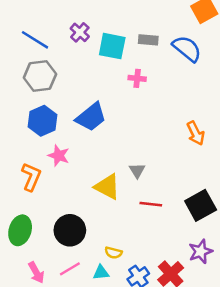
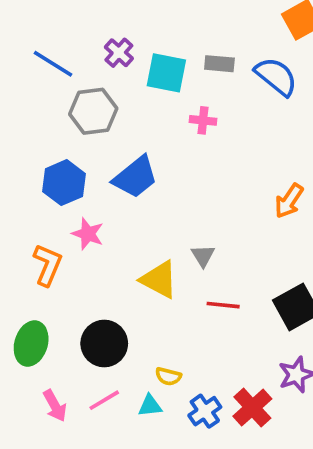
gray hexagon: (40, 76) -> (93, 111), moved
orange arrow: (196, 133) -> (289, 201), turned 60

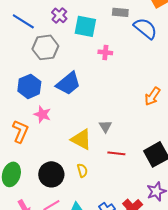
gray rectangle: (219, 64) -> (120, 12), moved
yellow semicircle: (168, 376) -> (82, 170), moved, turned -120

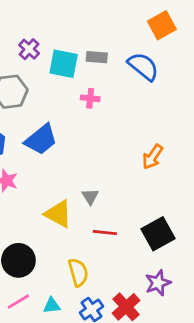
gray rectangle: (120, 12) -> (97, 57), moved
yellow semicircle: (82, 170) -> (78, 272), moved, size x1.5

